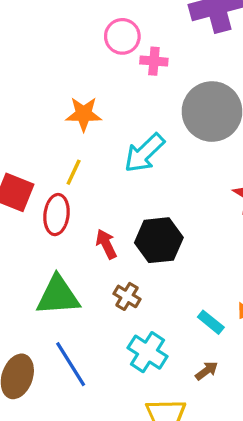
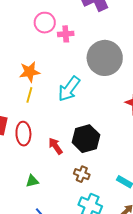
yellow line: (74, 172) -> (29, 95), moved
green triangle: (58, 296) -> (32, 181), size x0.5
brown cross: (127, 296) -> (82, 174), moved

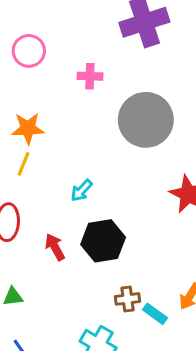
pink circle: (45, 23) -> (29, 51), moved
cyan arrow: (69, 89) -> (82, 191), moved, size x0.6
brown cross: (82, 174) -> (127, 299), moved, turned -35

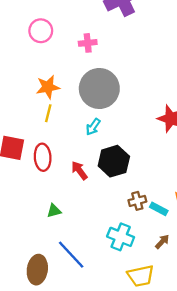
gray circle: (146, 120) -> (99, 88), moved

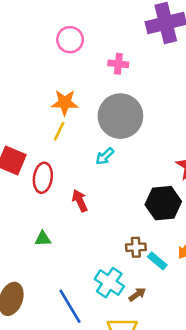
black hexagon: (114, 161) -> (163, 203), moved
brown arrow: (162, 242) -> (137, 294), moved
blue line: (71, 255) -> (70, 306), moved

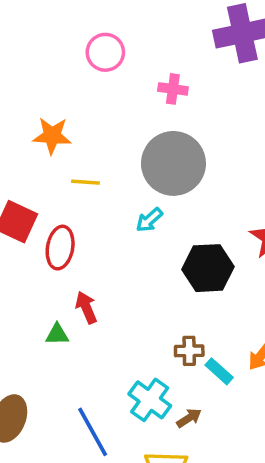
orange star: (65, 103) -> (52, 136), moved
yellow line: (59, 131) -> (86, 182), turned 66
red arrow: (80, 201) -> (86, 308), moved
black hexagon: (163, 203) -> (208, 268), moved

